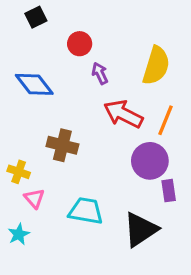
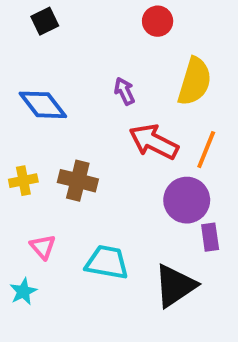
red circle: (80, 44) -> (158, 21), moved
yellow cross: (19, 172) -> (23, 181), moved, turned -30

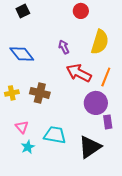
cyan star: (23, 292) -> (28, 147), moved

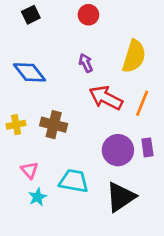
red circle: (81, 11) -> (88, 15), moved
purple circle: (96, 103) -> (118, 150), moved
purple rectangle: (108, 122) -> (147, 147), moved

